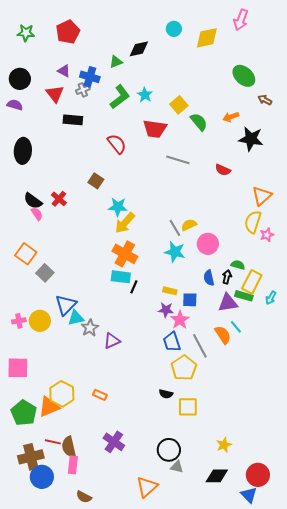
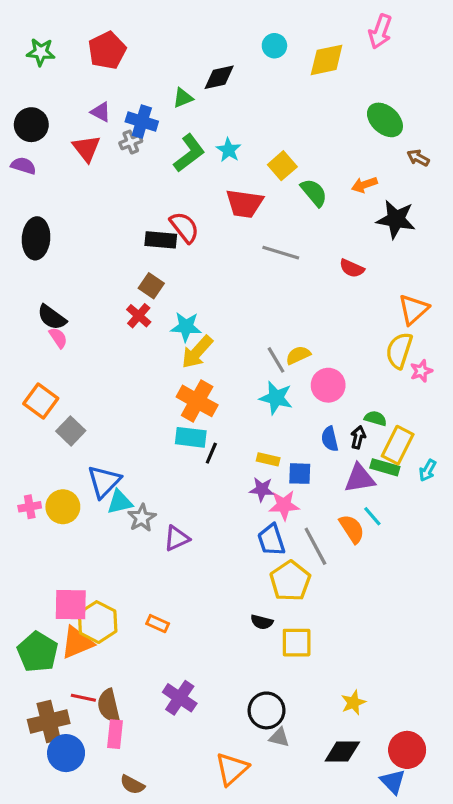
black rectangle: (73, 120) -> (161, 240), moved
red cross: (59, 199) -> (139, 316), moved
pink star: (180, 320) -> (284, 505), turned 30
pink square: (18, 368) -> (71, 605), moved

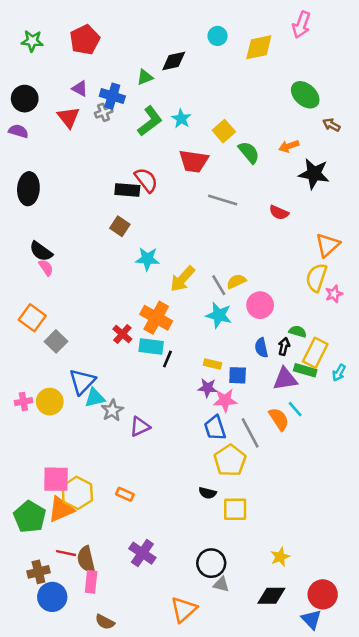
red cross: (139, 316) -> (122, 334), moved
yellow arrow: (197, 352) -> (182, 279), moved
brown cross: (49, 721) -> (38, 572), size x0.7

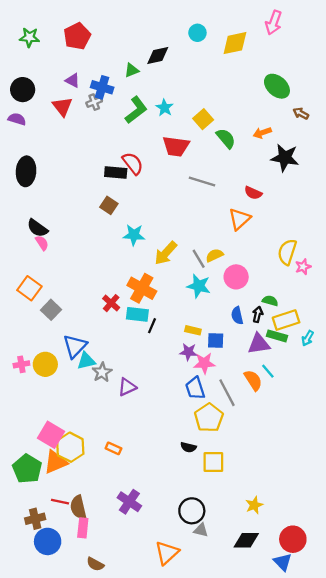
orange triangle: (328, 245) -> (239, 219), moved
yellow rectangle: (315, 353) -> (286, 320), turned 45
pink square: (56, 479) -> (51, 435), turned 30

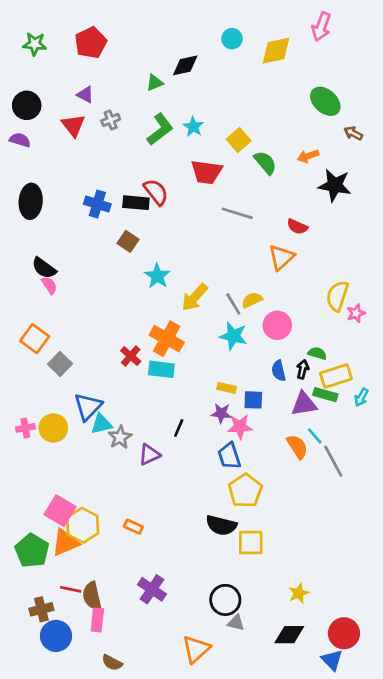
blue cross: (102, 87) -> (97, 204), moved
cyan star: (134, 235) -> (157, 276), turned 30
black line: (152, 326) -> (179, 428), moved
gray line: (227, 393) -> (333, 461), moved
black semicircle: (188, 447) -> (221, 525), size x1.6

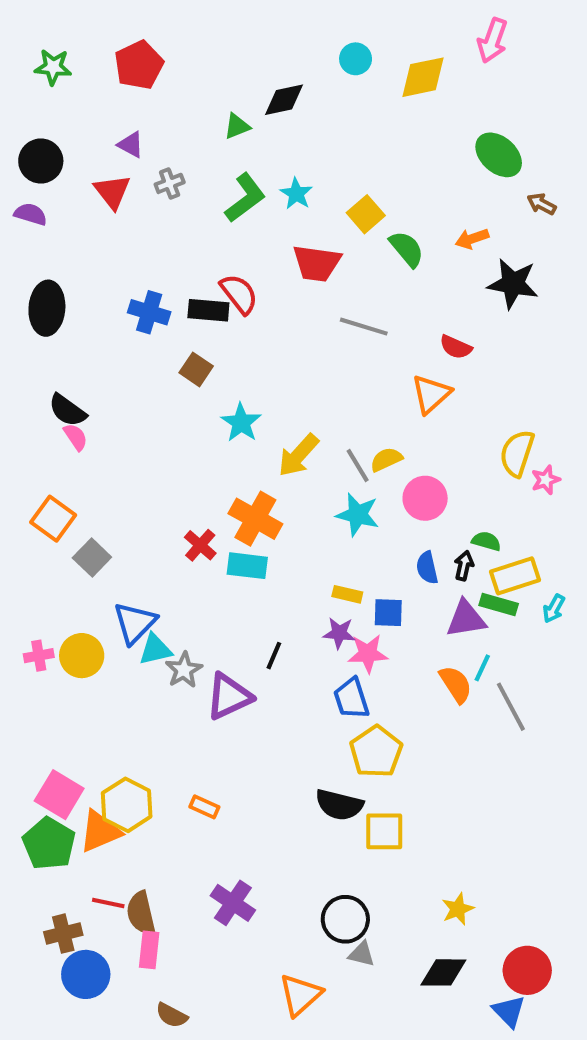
cyan line: (315, 436) -> (482, 668), turned 66
purple triangle: (149, 455) -> (229, 696), size x1.4
pink square: (60, 511) -> (59, 795), moved

